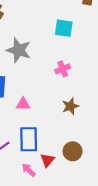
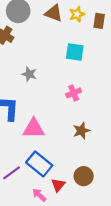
gray star: (19, 50) -> (29, 74), size x0.6
pink triangle: (23, 104) -> (34, 128), size x1.5
blue rectangle: (29, 139) -> (39, 164), turned -50

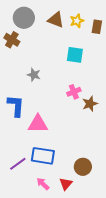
brown star: (81, 131) -> (90, 104), moved
blue rectangle: (39, 164) -> (43, 156), turned -30
red triangle: (58, 185) -> (66, 184), moved

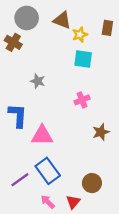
yellow star: (77, 21) -> (80, 35), moved
brown star: (90, 104) -> (101, 132), moved
blue rectangle: (43, 156) -> (48, 171), turned 45

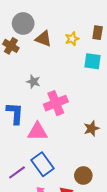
brown triangle: (62, 20) -> (44, 39), moved
cyan square: (83, 59) -> (93, 61), moved
pink cross: (82, 100) -> (56, 103), moved, size x1.6

